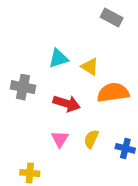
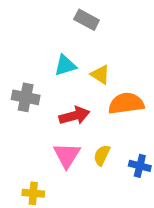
gray rectangle: (112, 17) -> (87, 20), moved
red arrow: (67, 103) -> (74, 116), turned -32
pink triangle: (60, 139) -> (67, 155), size x1.4

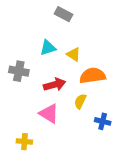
pink triangle: (67, 155) -> (49, 114), turned -30
yellow semicircle: (102, 155) -> (80, 101), moved

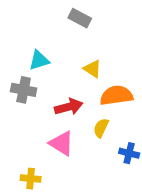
cyan triangle: (48, 48) -> (39, 60), moved

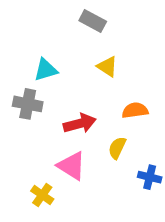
yellow triangle: (92, 69) -> (107, 67), moved
orange semicircle: (116, 96) -> (135, 110), size x0.7
yellow cross: (31, 179) -> (42, 195), moved, turned 30

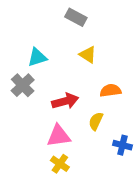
gray cross: (28, 104) -> (23, 85), turned 35
pink triangle: (72, 166) -> (59, 136), turned -40
yellow cross: (42, 195) -> (60, 164), moved

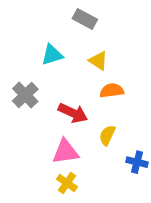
cyan triangle: (37, 57) -> (52, 55), moved
orange semicircle: (110, 91) -> (112, 91), moved
red arrow: (65, 101) -> (73, 113), turned 40

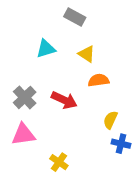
gray cross: (25, 95) -> (25, 97), moved
yellow semicircle: (107, 135) -> (110, 120), moved
pink triangle: (65, 152) -> (23, 134), moved

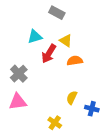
red arrow: (64, 100) -> (49, 54), moved, turned 96
yellow semicircle: (110, 120) -> (72, 98), moved
yellow cross: (59, 162) -> (55, 123), moved

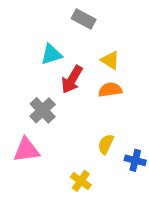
yellow triangle: (66, 41) -> (110, 60), moved
gray cross: (19, 74) -> (43, 110), moved

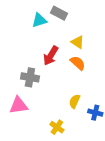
cyan triangle: (51, 54) -> (39, 20), moved
orange semicircle: (110, 90) -> (78, 63), turned 49
gray cross: (43, 110) -> (30, 77), turned -36

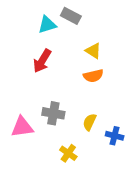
red arrow: (51, 56) -> (42, 61), moved
orange semicircle: (78, 63) -> (93, 76), turned 126
gray cross: (30, 77) -> (53, 113), moved

